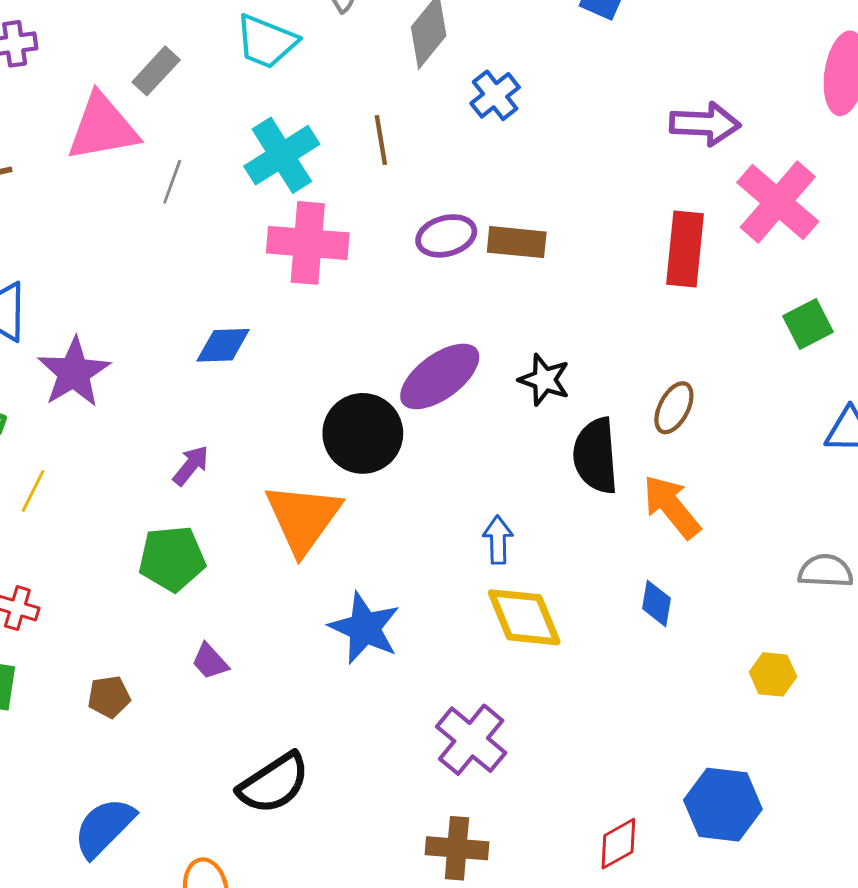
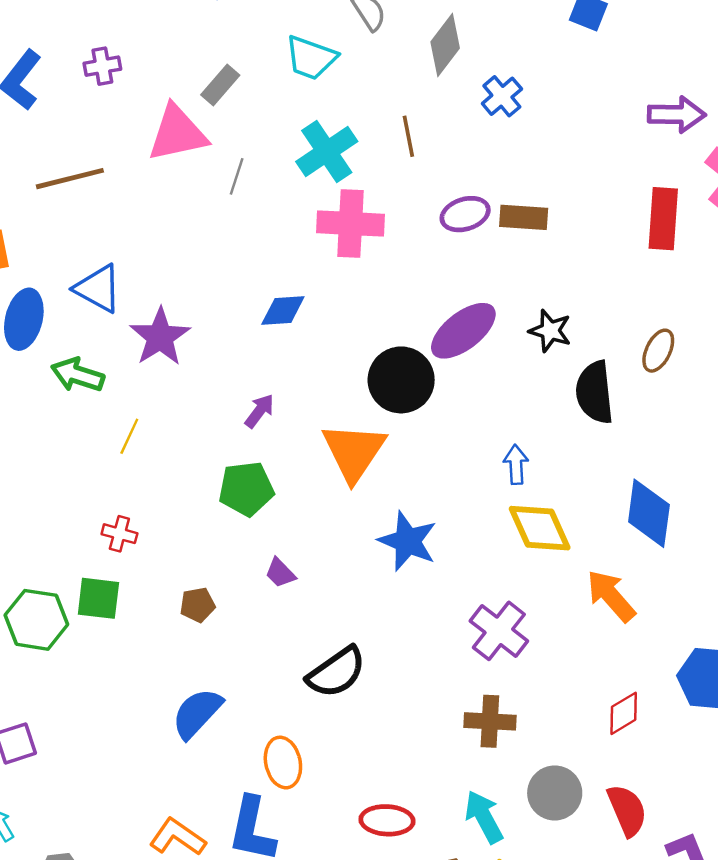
orange arrow: (672, 507) -> (611, 596), moved
blue diamond: (657, 603) -> (649, 513), size x1.8

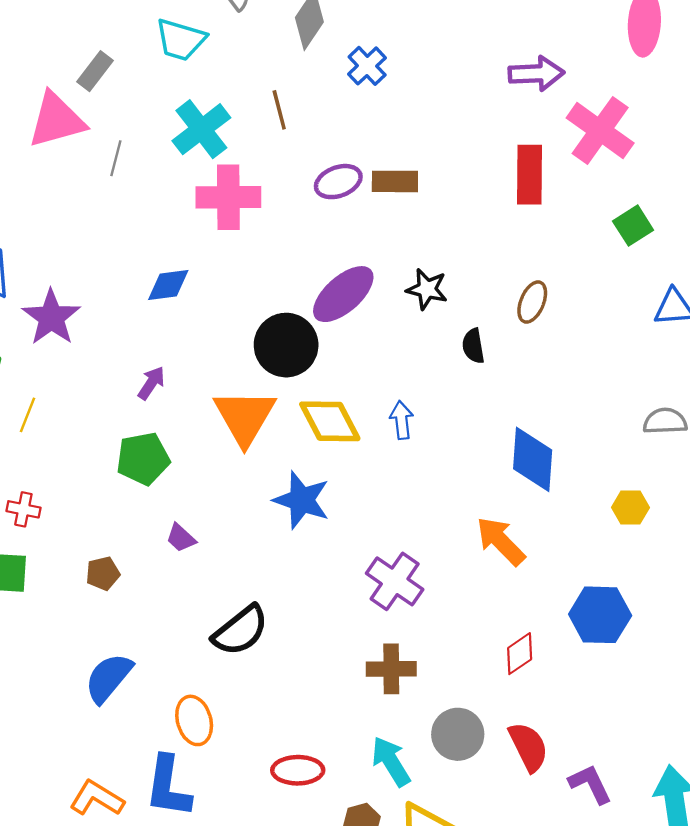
black semicircle: (595, 392) -> (473, 346), size x0.6
yellow diamond: (540, 528) -> (330, 421), moved

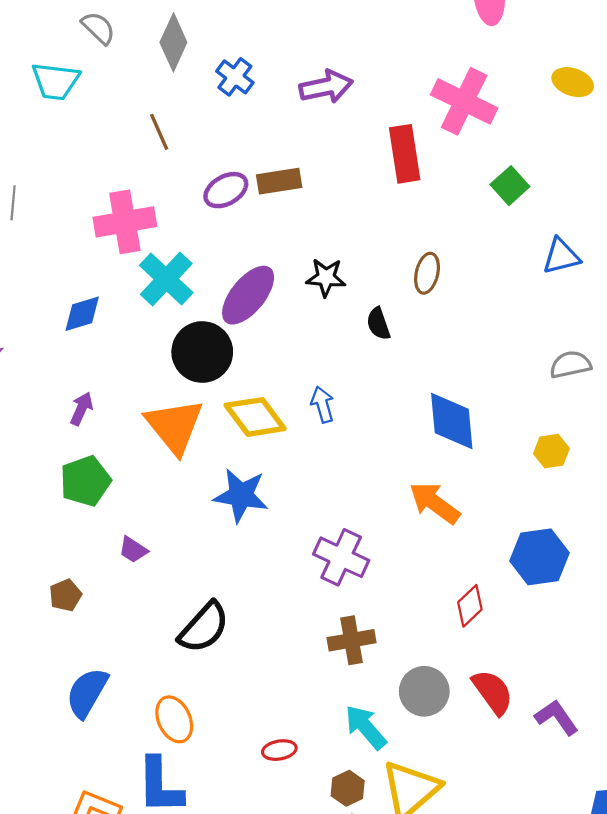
purple arrow: (536, 73) -> (326, 87), moved
cyan cross: (201, 129) -> (166, 279), moved
red ellipse: (298, 770) -> (279, 750), size x0.7

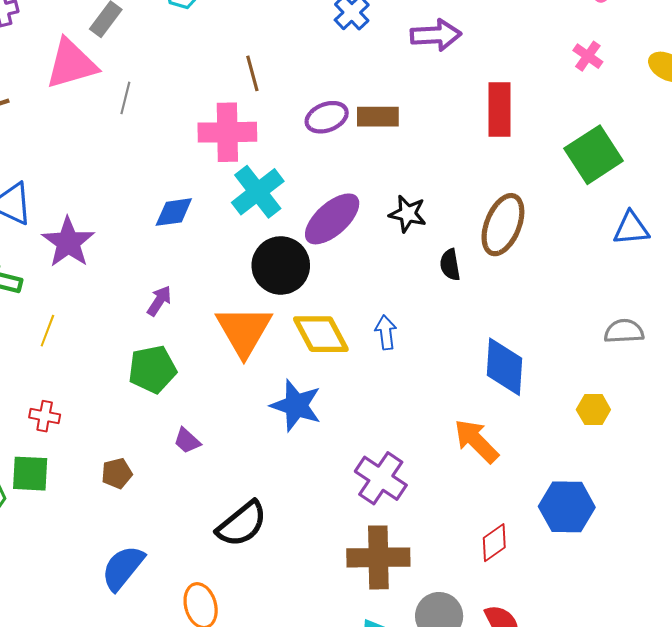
pink cross: (464, 101) -> (588, 56), moved, size x0.5
brown line: (159, 132) -> (252, 73), moved
green square: (510, 186) -> (594, 155), size x1.6
brown ellipse: (427, 273) -> (503, 225), size x1.6
brown cross: (352, 640) -> (378, 557), size x1.4

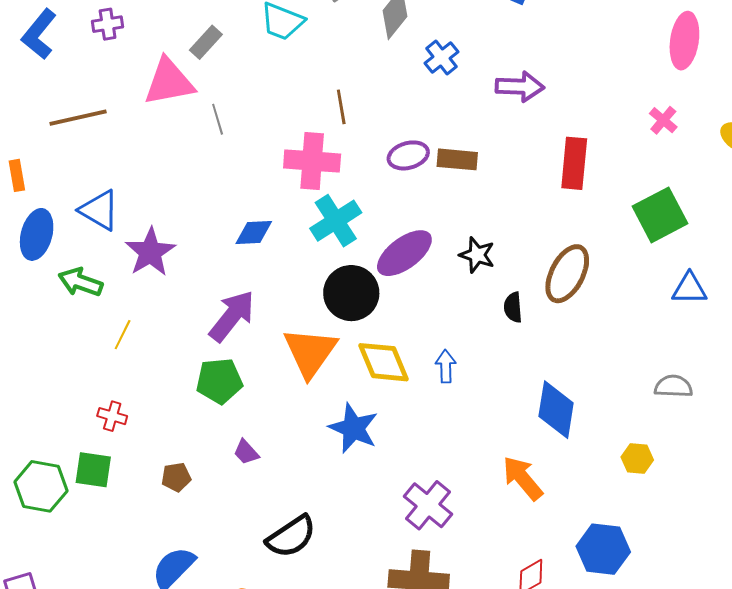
gray line: (125, 98) -> (218, 119), turned -36
purple arrow: (159, 301) -> (232, 316), size x1.8

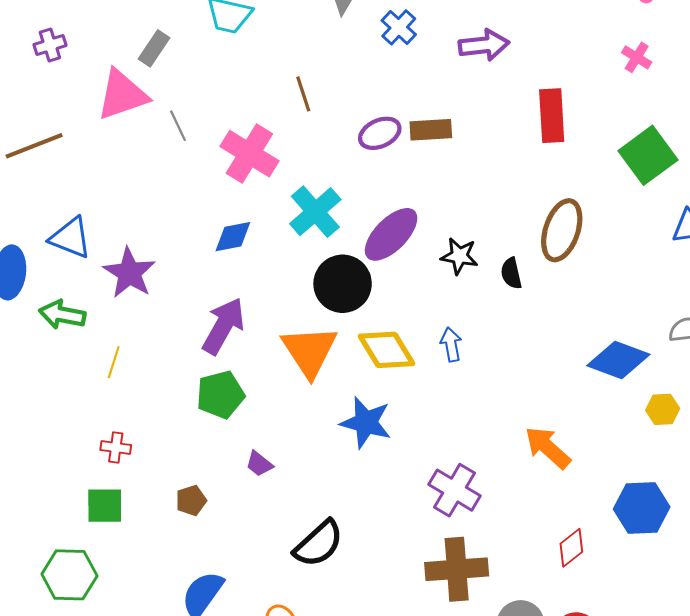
pink cross: (312, 161) -> (249, 154), moved, turned 36
black star: (477, 255) -> (459, 256), moved
blue diamond: (556, 410) -> (618, 360), moved, turned -70
green hexagon: (41, 486) -> (69, 575), moved

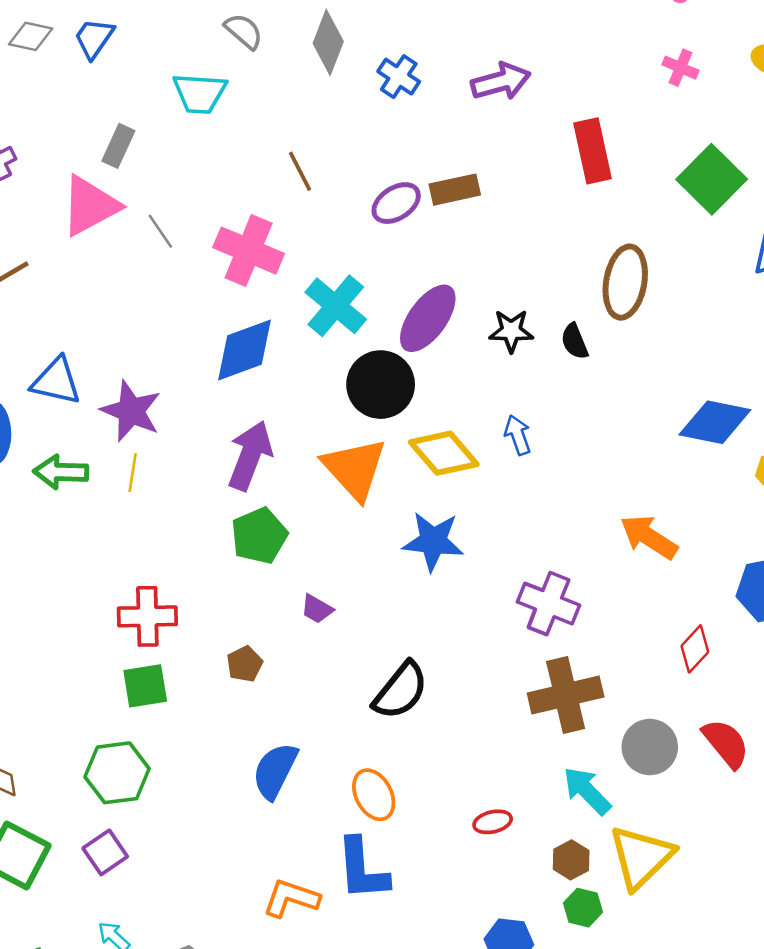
blue diamond: (233, 237) -> (245, 350), size x1.5
yellow line: (114, 362) -> (133, 473), moved
red cross: (116, 448) -> (147, 616), size x1.6

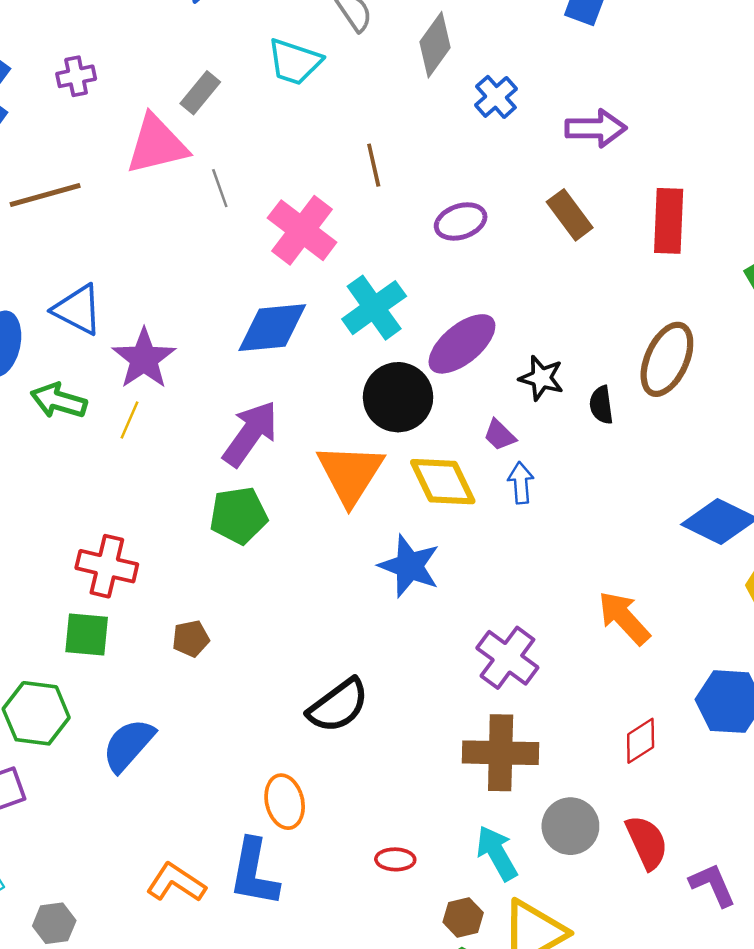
brown rectangle: (455, 190) -> (570, 215), moved, turned 51
purple trapezoid: (317, 609) -> (500, 435), moved
blue semicircle: (275, 771) -> (128, 745), moved

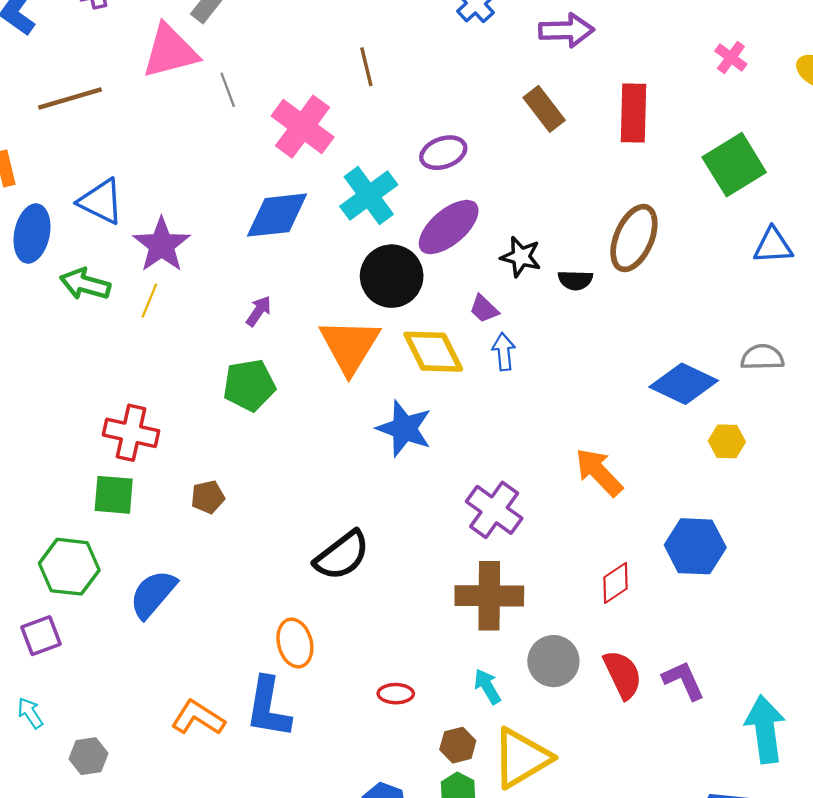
purple ellipse: (461, 221) -> (443, 153), moved
black semicircle: (601, 405) -> (575, 280), turned -80
purple arrow: (250, 434) -> (259, 311), size x0.5
cyan arrow: (497, 853) -> (487, 687), size x0.7
purple L-shape: (713, 885) -> (683, 680), moved

